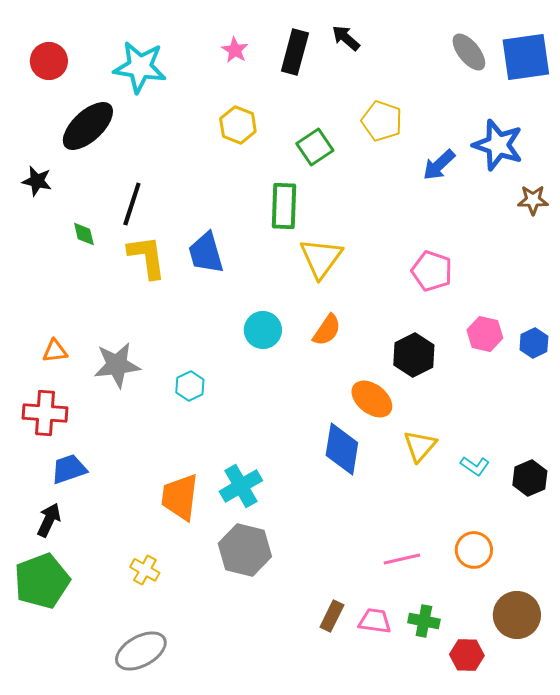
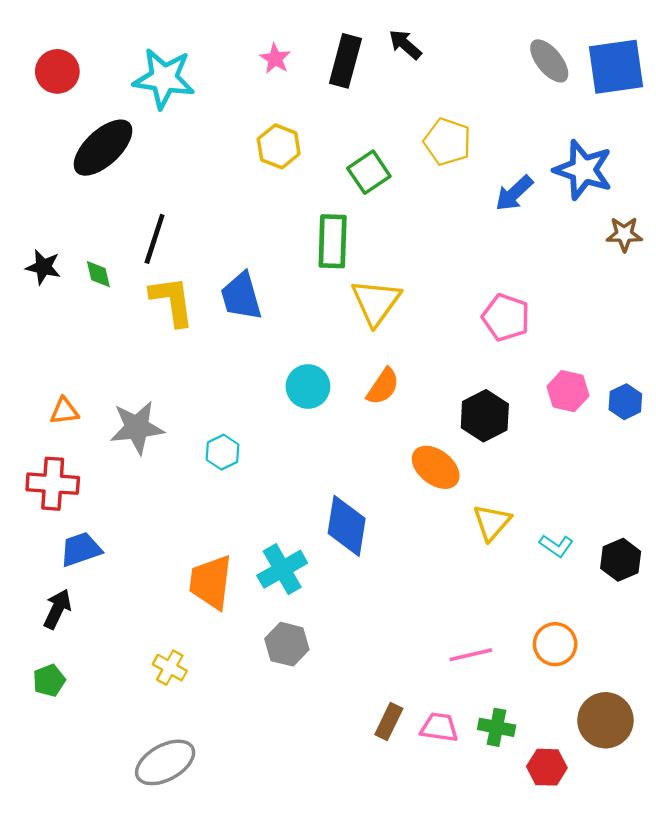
black star: (37, 181) -> (43, 267), moved
blue diamond: (342, 449) -> (347, 526), moved
gray hexagon: (245, 550) -> (287, 644), size x0.7
green pentagon: (42, 581) -> (49, 680), size x0.5

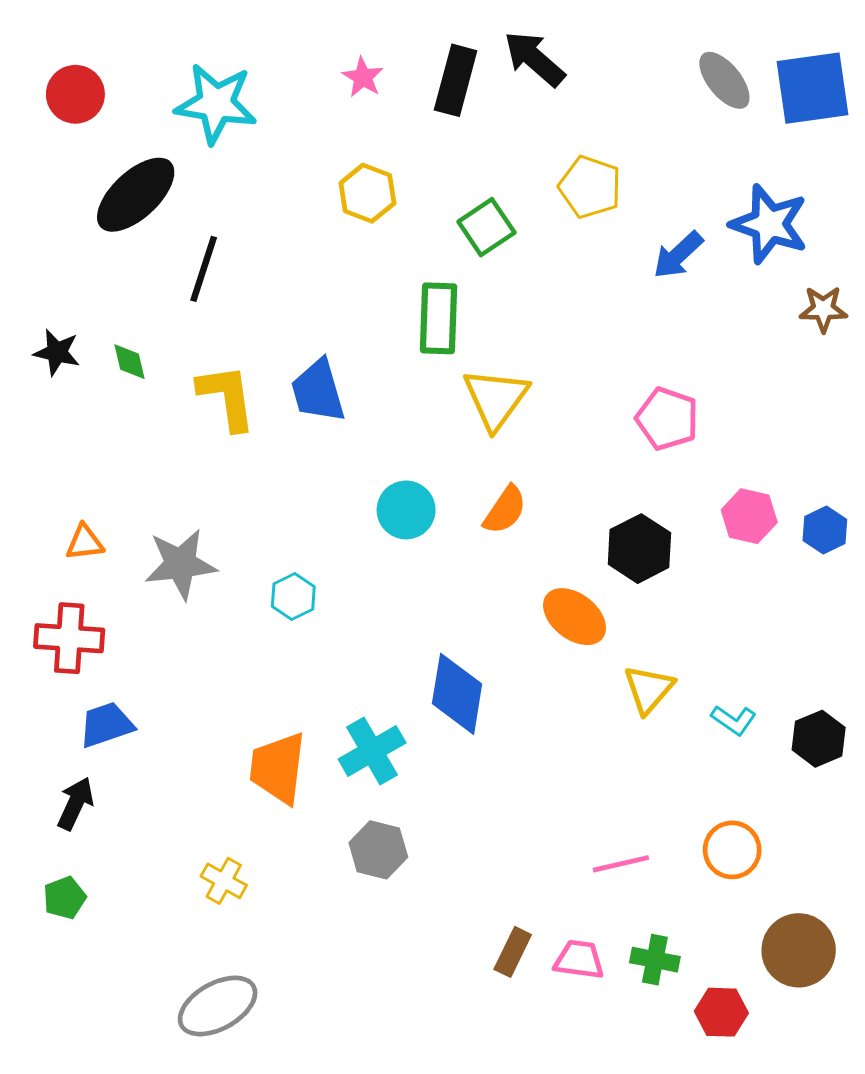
black arrow: (405, 45) -> (534, 59), size x1.4
black line: (155, 239) -> (204, 269), moved

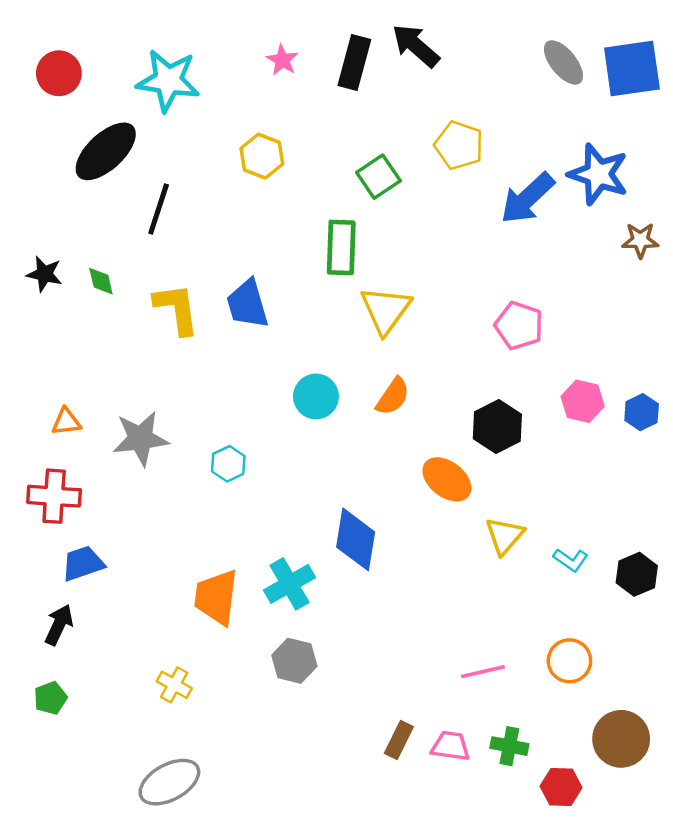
yellow hexagon: (367, 193) -> (262, 156), moved
blue arrow: (678, 255) -> (527, 198), size x1.4

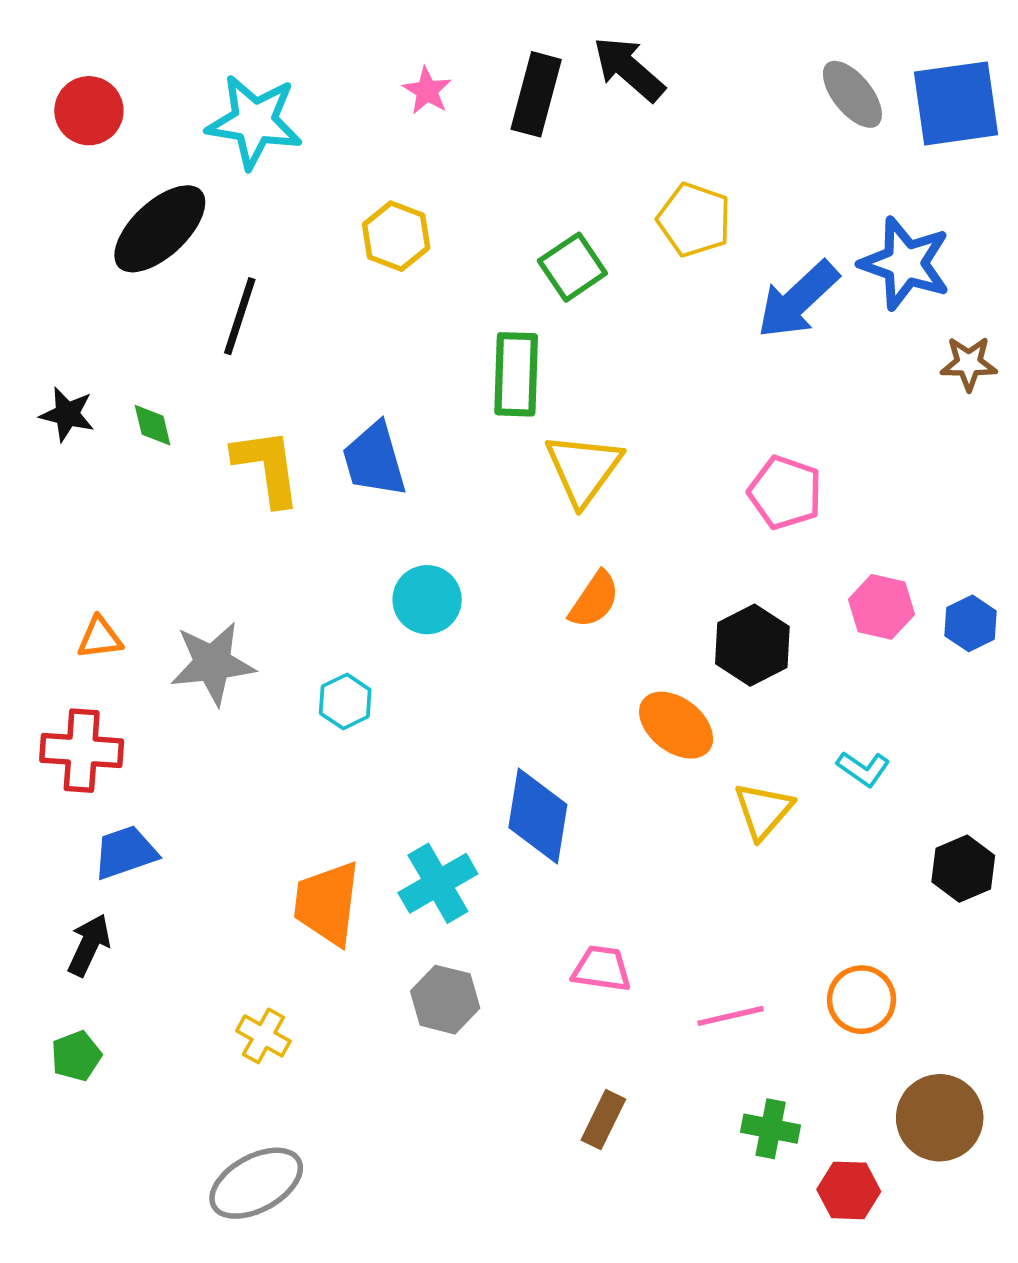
cyan circle: (316, 396) -> (427, 600), moved
cyan L-shape: (571, 560) -> (863, 769), moved
pink trapezoid: (451, 746) -> (602, 969), moved

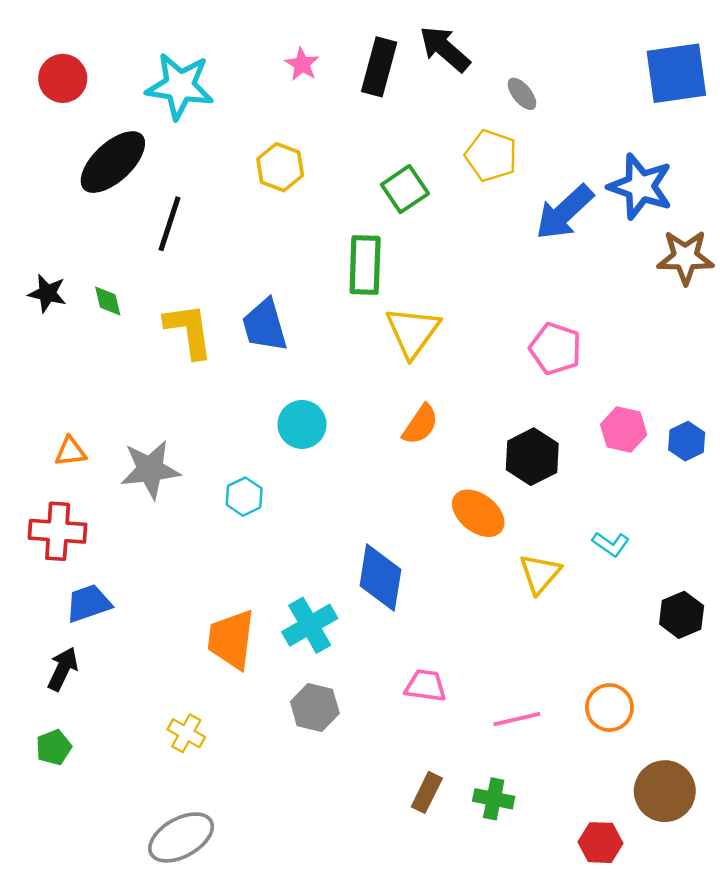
gray ellipse: (852, 94) -> (522, 94), moved, size x0.7
brown star: (969, 363) -> (685, 257), size x1.4
green cross: (771, 1129) -> (494, 799), moved

